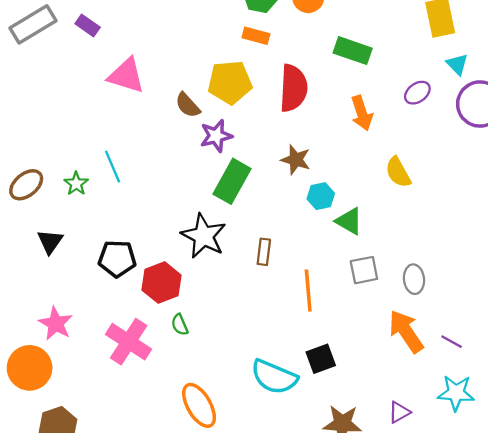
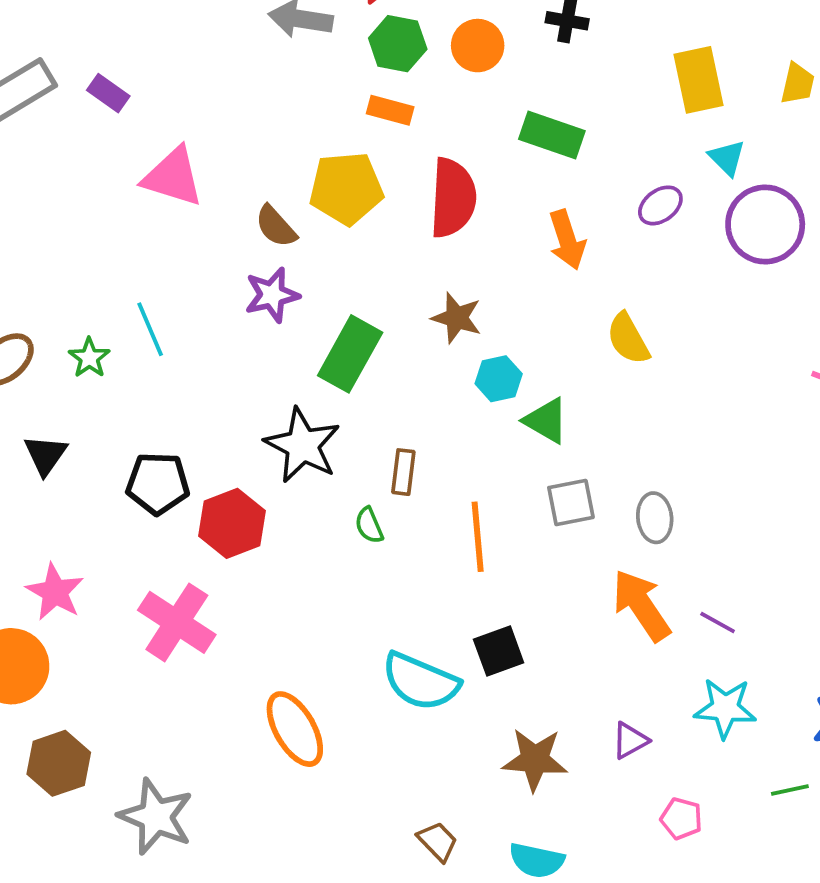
purple star: (216, 136) -> (272, 295), moved
green semicircle: (180, 325) -> (369, 525), moved

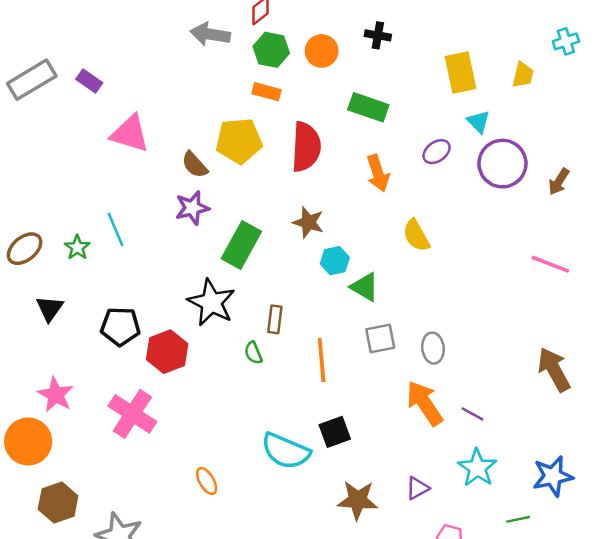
cyan star: (725, 708) -> (477, 468), turned 30
orange ellipse: (295, 729) -> (207, 481), size x0.6

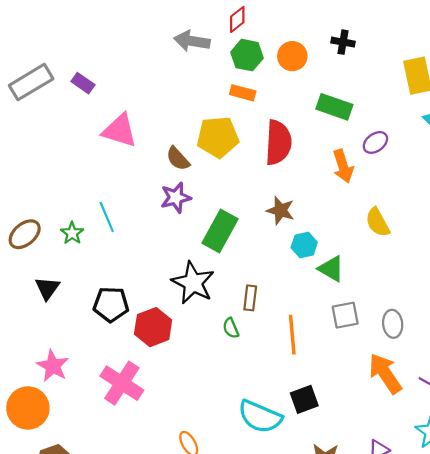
purple ellipse: (437, 152) -> (375, 142), moved

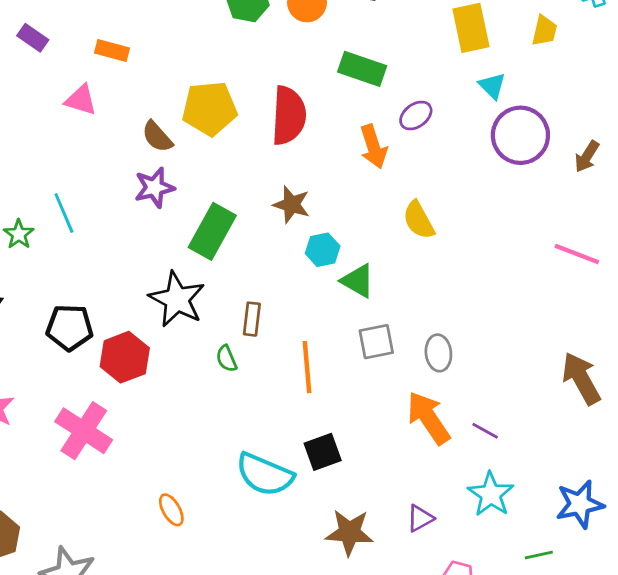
orange rectangle: (243, 93) -> (112, 50), moved
pink triangle: (120, 131) -> (81, 100), size x0.7

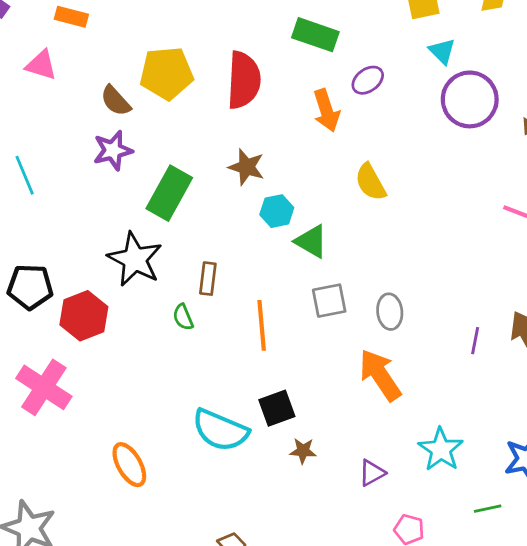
purple line: (485, 431) -> (475, 341), moved, turned 72
orange ellipse: (171, 510) -> (129, 465), size x1.4
brown star: (349, 532) -> (303, 451), moved, size x0.6

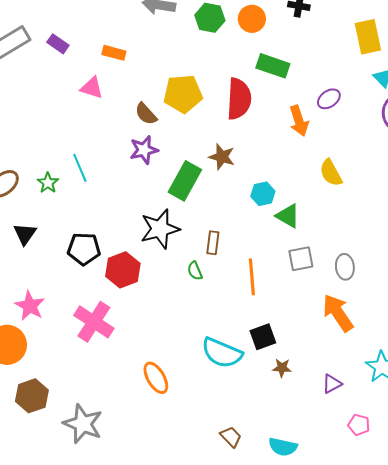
green rectangle: (315, 35) -> (273, 66), moved
brown star: (246, 167) -> (222, 157), moved
black star: (135, 259) -> (160, 229), turned 30

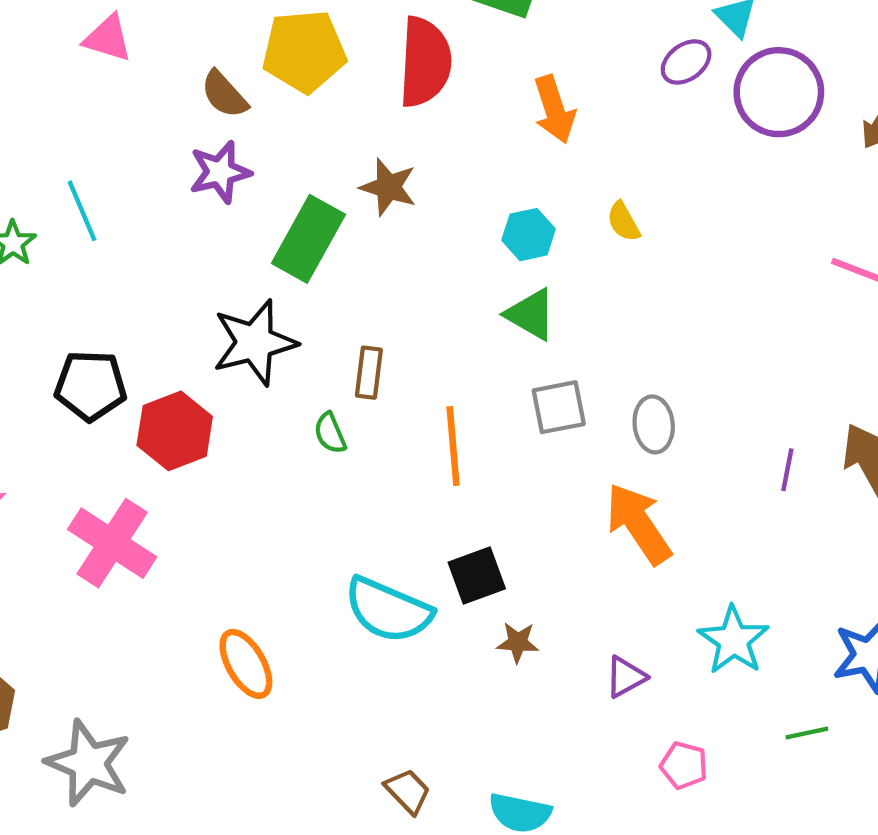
purple ellipse: (329, 99) -> (686, 62), moved
yellow semicircle: (331, 173) -> (623, 222), size x0.7
cyan hexagon: (263, 194) -> (529, 235), moved

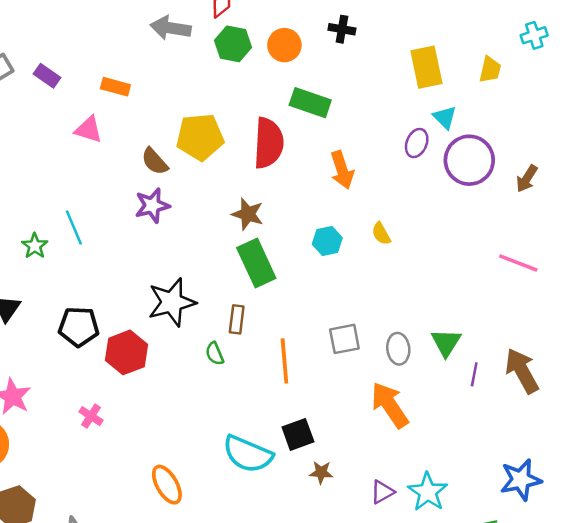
purple ellipse: (686, 62) -> (417, 143), turned -32
green rectangle: (308, 239) -> (256, 263), moved, turned -54
green triangle: (531, 314) -> (446, 343), moved, turned 32
pink cross: (112, 543) -> (91, 416), size x0.5
cyan star: (734, 640) -> (428, 492), moved

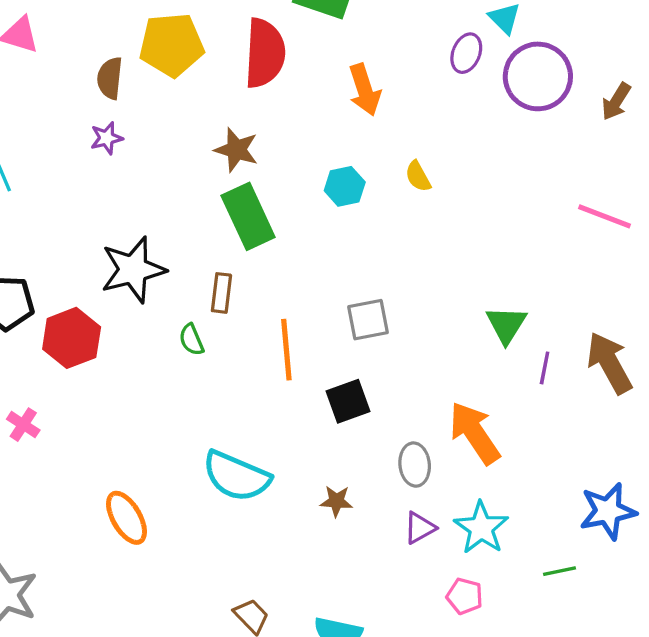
brown semicircle: (155, 161) -> (110, 78), turned 48
purple star: (152, 205) -> (107, 138), size x0.7
gray ellipse: (398, 349) -> (415, 465), moved
orange arrow: (390, 405) -> (475, 433), moved
black square: (298, 434) -> (348, 401), moved

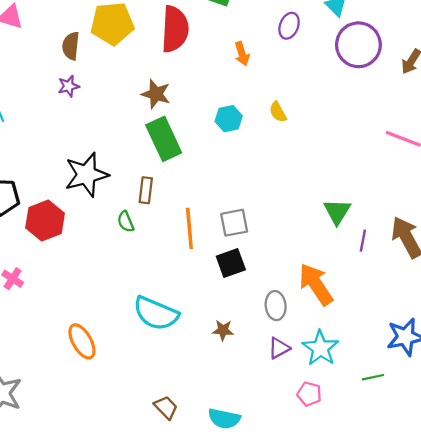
purple ellipse: (466, 53) -> (289, 26), moved
orange arrow: (365, 90) -> (242, 54), size x0.7
gray square: (368, 320) -> (234, 223), moved

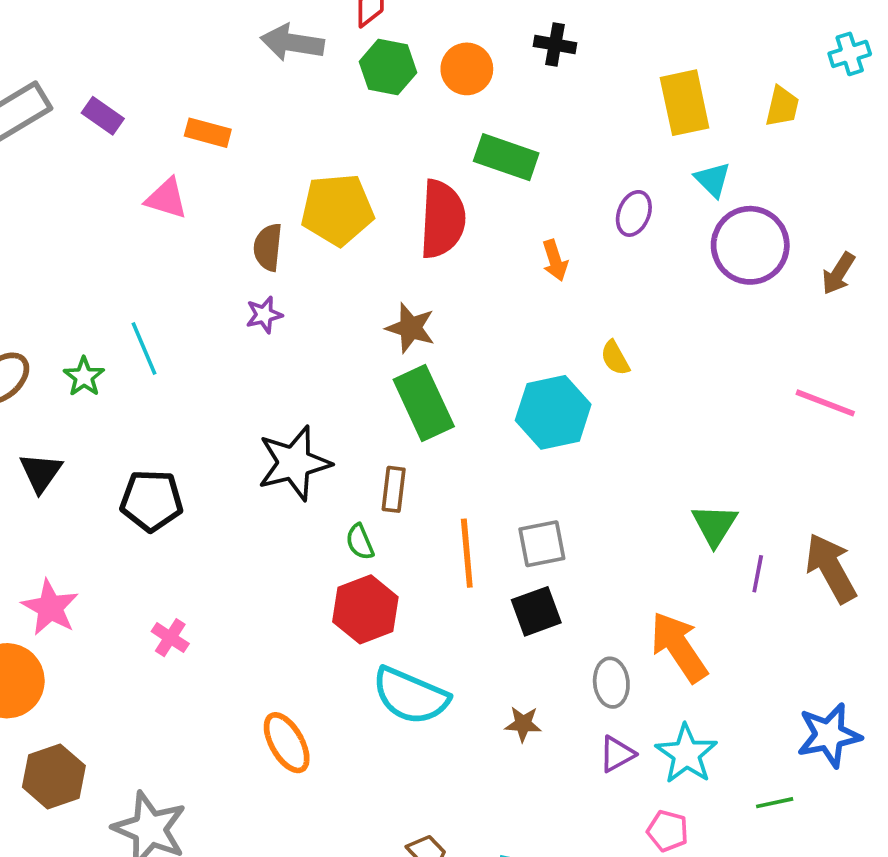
cyan hexagon: (229, 119) -> (553, 412), moved, size x1.6
red hexagon: (45, 220) -> (365, 609), moved

